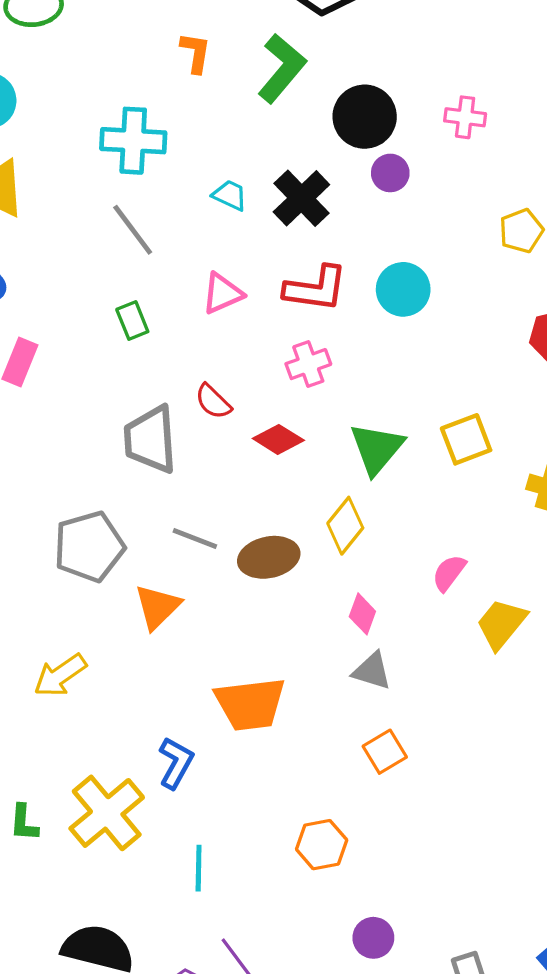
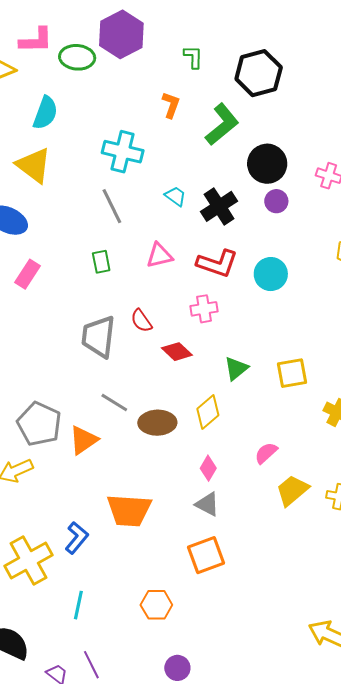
green triangle: (377, 448) -> (236, 368), size x0.7
gray pentagon: (89, 547) -> (39, 424), moved, turned 30
orange square: (385, 752) -> (206, 555), size x1.4

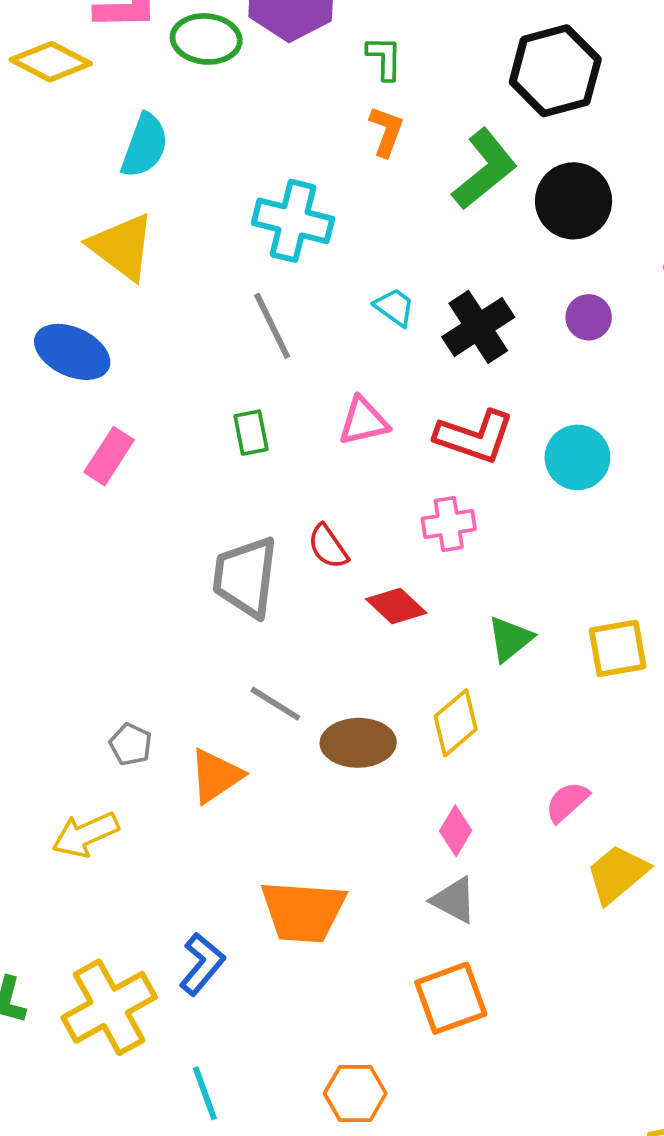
green L-shape: (193, 57) -> (384, 58), moved
black circle: (267, 164) -> (574, 201), moved
gray pentagon: (39, 424) -> (131, 744), size x0.5
cyan line: (78, 605) -> (205, 1093), turned -32

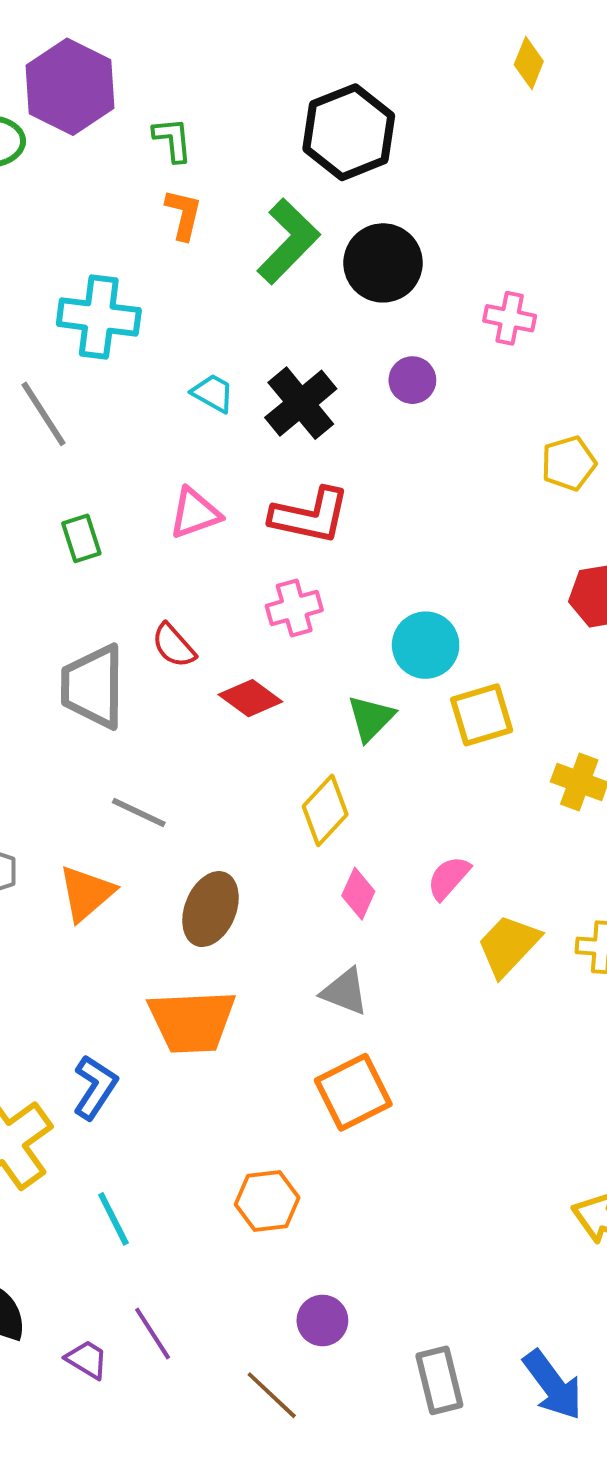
gray line: (272, 326) -> (44, 414), moved
cyan circle: (577, 457) -> (426, 645), moved
brown ellipse: (358, 743) -> (210, 909), moved, turned -60
pink diamond: (456, 831) -> (358, 894), moved

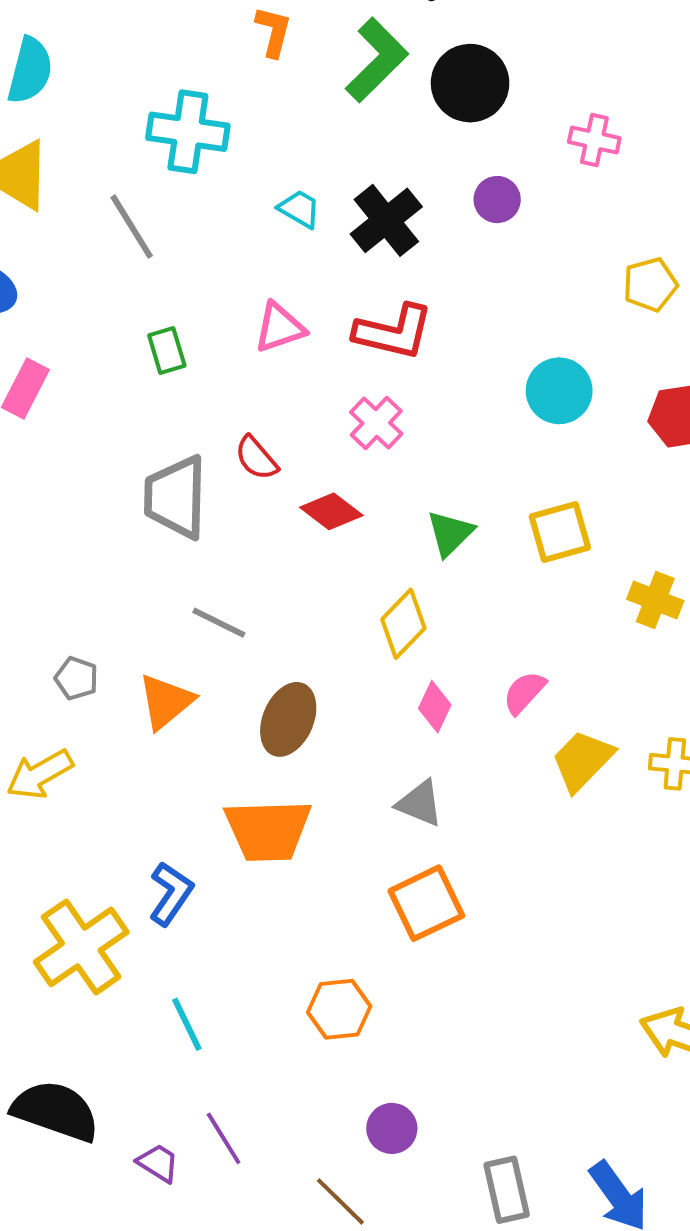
pink cross: (294, 608) -> (376, 423), turned -32
cyan circle: (426, 645) -> (559, 391), moved

